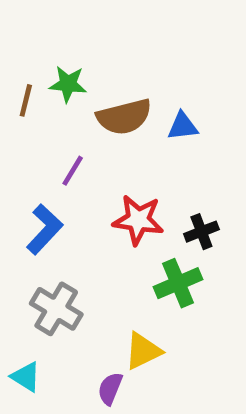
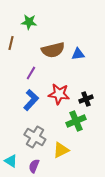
green star: (68, 84) -> (29, 22), moved
blue L-shape: (45, 229) -> (31, 100), moved
gray cross: (56, 309) -> (35, 137), moved
purple semicircle: (110, 389) -> (34, 166), moved

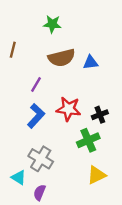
green star: (29, 22) -> (52, 24), moved
yellow triangle: (61, 150) -> (96, 175), moved
cyan triangle: (11, 161) -> (19, 177), moved

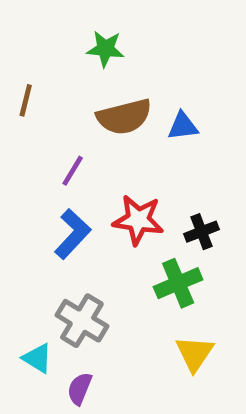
yellow triangle: (96, 175) -> (194, 353), turned -30

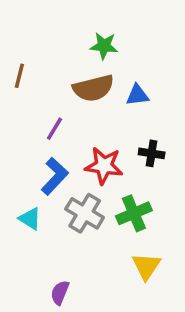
green star: (105, 49) -> (104, 46), moved
black cross: (201, 232) -> (152, 153), moved, turned 30
gray cross: (82, 321) -> (85, 213), moved
cyan triangle: (37, 358) -> (30, 219), moved

